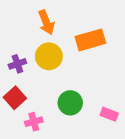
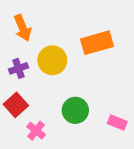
orange arrow: (46, 22) -> (23, 28), moved
pink cross: (34, 122) -> (36, 131), turned -36

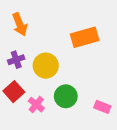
yellow circle: (52, 60) -> (46, 66), moved
pink cross: (36, 131) -> (36, 105), moved

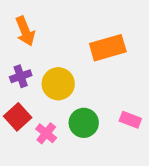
pink rectangle: (102, 107) -> (130, 120), moved

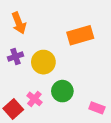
red square: (18, 117) -> (13, 109), moved
pink rectangle: (130, 120) -> (97, 108), moved

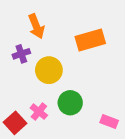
orange arrow: (19, 23) -> (36, 26), moved
purple cross: (15, 56) -> (21, 54), moved

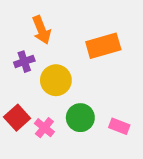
pink rectangle: (109, 122) -> (119, 126), moved
red square: (15, 123) -> (17, 118), moved

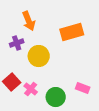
green circle: (80, 118) -> (56, 97), moved

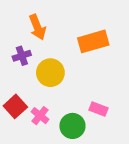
pink rectangle: (83, 88) -> (98, 109), moved

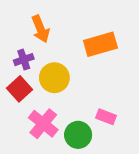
red square: (15, 106) -> (20, 89), moved
pink cross: (40, 116) -> (43, 124), size x1.5

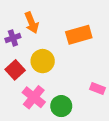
purple cross: (24, 60) -> (13, 38), moved
pink rectangle: (106, 117) -> (97, 88), moved

